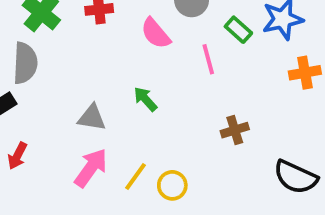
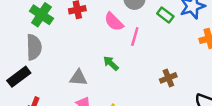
pink line: (208, 59) -> (135, 37), moved, turned 36

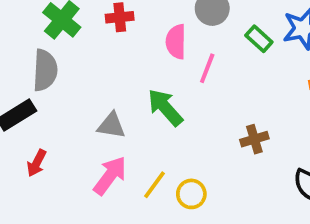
pink semicircle: (114, 22) -> (176, 42), turned 40
green arrow: (111, 63) -> (165, 107), size x1.5

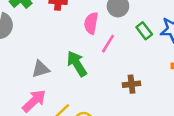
gray triangle: (111, 125) -> (41, 69), turned -36
brown cross: (254, 139) -> (132, 84), moved

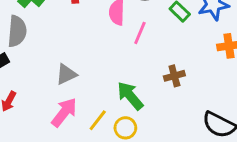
green arrow: (77, 64) -> (130, 96), moved

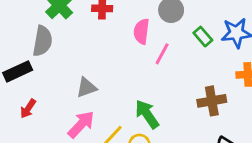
brown cross: (174, 76) -> (212, 101), moved, size x1.4

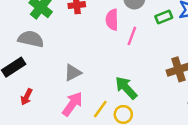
green rectangle: (203, 37) -> (164, 17), turned -63
gray semicircle: (42, 41) -> (31, 39), turned -80

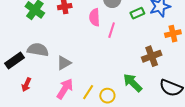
gray semicircle: (31, 39) -> (38, 50), moved
green arrow: (126, 88) -> (133, 83), moved

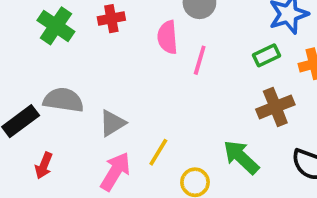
green rectangle: (137, 13) -> (266, 55), moved
yellow line: (88, 92) -> (158, 152), moved

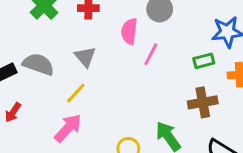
gray triangle: (112, 123) -> (85, 57), moved, turned -50
yellow line: (158, 152) -> (76, 93), moved

